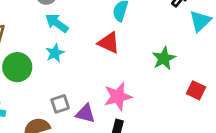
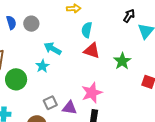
cyan arrow: (57, 23) -> (53, 49), moved
red triangle: (109, 43) -> (92, 51), moved

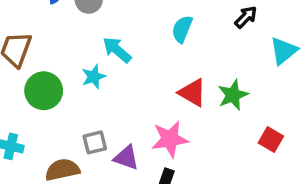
black arrow: (129, 16) -> (246, 17), moved
red triangle: (92, 51) -> (192, 93), moved

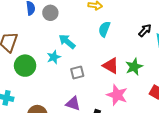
black arrow: (246, 17) -> (145, 30), moved
pink star: (170, 139) -> (117, 95), moved, turned 30
gray square: (95, 142) -> (77, 72), moved

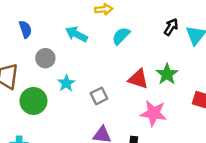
gray circle: (50, 13) -> (45, 58), moved
cyan semicircle: (104, 29) -> (121, 36), turned 35
cyan arrow: (67, 42) -> (76, 34), moved

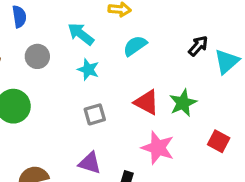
cyan star: (66, 83) -> (88, 69), moved, turned -30

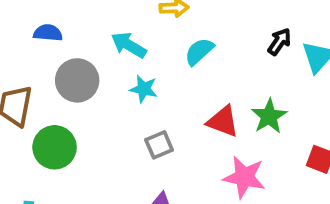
blue semicircle: (19, 17) -> (48, 33), turned -70
gray circle: (37, 56) -> (77, 80), size x1.4

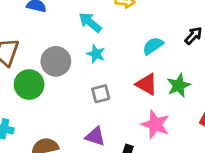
cyan semicircle: (199, 51) -> (153, 46), moved
gray circle: (77, 80) -> (56, 61), moved

